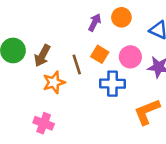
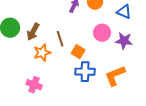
orange square: (100, 54) -> (78, 52), moved
blue cross: (112, 84) -> (85, 72), moved

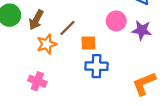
brown line: (60, 39) -> (67, 28), turned 63
orange square: (78, 52) -> (88, 43), turned -32
orange L-shape: (115, 76) -> (144, 84), moved

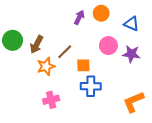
pink cross: (37, 81) -> (51, 100), moved, turned -35

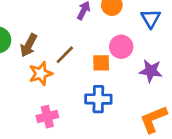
blue triangle: (131, 24) -> (151, 19), turned 35
purple star: (131, 54) -> (151, 71), moved
orange square: (83, 65) -> (101, 63), moved

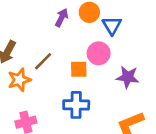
blue triangle: (151, 19) -> (112, 26), moved

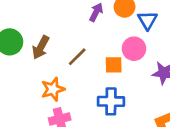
orange star: (19, 80) -> (53, 89), moved

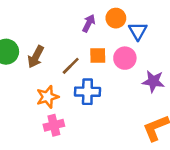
orange square: (114, 65) -> (98, 56), moved
blue cross: (111, 101) -> (87, 92), moved

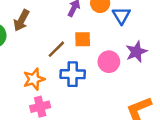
brown arrow: (36, 57) -> (21, 20), moved
pink circle: (125, 58) -> (109, 62), moved
purple star: (153, 81) -> (136, 52), moved, turned -30

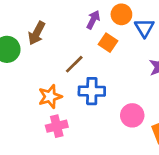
orange square: (83, 39) -> (108, 43), moved, turned 35
pink circle: (109, 62) -> (132, 115), moved

